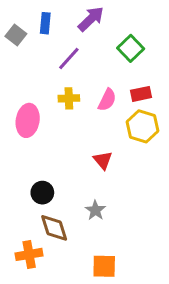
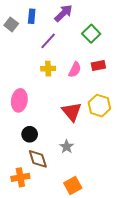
pink ellipse: (28, 120) -> (19, 100), moved
yellow hexagon: (142, 126) -> (99, 106), moved
red triangle: (103, 160) -> (72, 112), size x1.5
orange square: (104, 266) -> (73, 186), turned -30

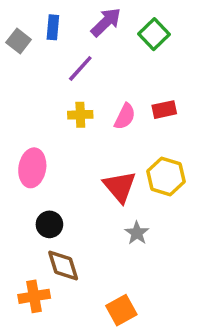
green square: (91, 34) -> (154, 34), moved
gray star: (67, 147) -> (137, 233), moved

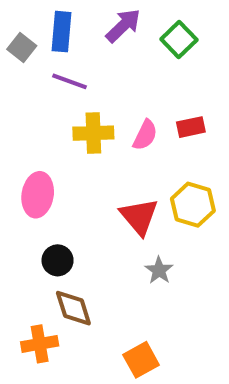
blue rectangle: (53, 27) -> (62, 32), size x1.4
purple line: (80, 68) -> (69, 81), moved, turned 68
yellow cross: (80, 115) -> (93, 133), size x1.4

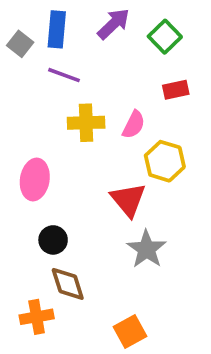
red rectangle: (191, 127) -> (176, 90), moved
yellow hexagon: (193, 205) -> (165, 161), moved
gray star: (159, 270) -> (146, 249), size x1.5

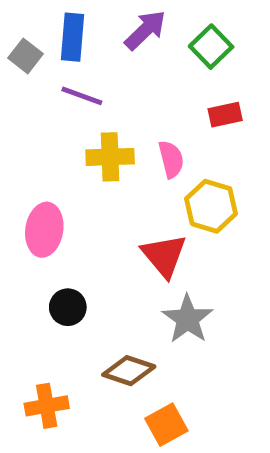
pink semicircle: (134, 125) -> (171, 159), turned -40
brown diamond: (68, 284) -> (129, 371), moved, turned -54

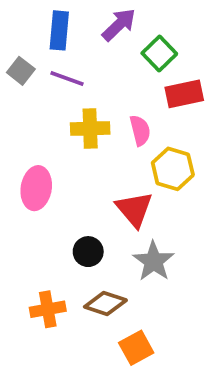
green square: (211, 47) -> (159, 53), moved
gray square: (26, 56) -> (21, 71), moved
red rectangle: (225, 115) -> (184, 94), size x1.4
black circle: (68, 307) -> (88, 252), moved
orange cross: (47, 406) -> (48, 309), moved

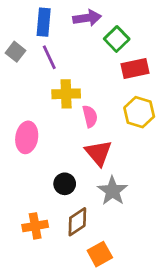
purple arrow: (119, 25) -> (87, 18), turned 36
purple line: (67, 78) -> (49, 57), turned 45
pink semicircle: (140, 130) -> (90, 116), moved
yellow hexagon: (173, 169) -> (139, 112), moved
brown diamond: (105, 304) -> (77, 222), turned -52

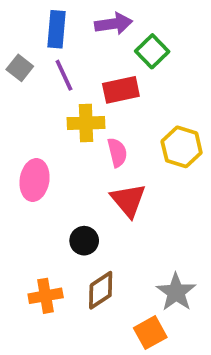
red rectangle: (135, 69) -> (121, 90), moved
gray star: (112, 191) -> (176, 292), moved
orange square: (100, 254) -> (150, 333), moved

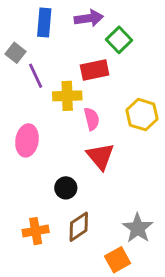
purple line: (64, 75) -> (36, 76), moved

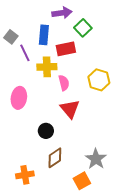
blue rectangle: (44, 23) -> (44, 35), moved
orange cross: (36, 231) -> (25, 175), moved

